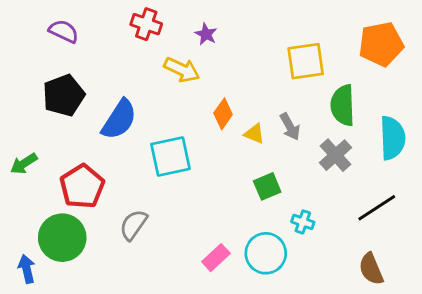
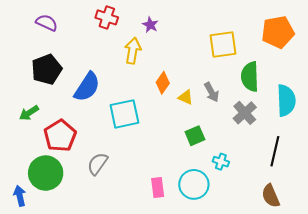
yellow arrow: (182, 70) -> (133, 51), turned -105
green arrow: (24, 164) -> (29, 113), moved
black line: (377, 208) -> (275, 151), turned -44
pink rectangle: (216, 258) -> (158, 188), turned -54

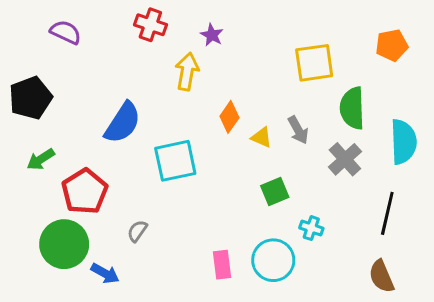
orange pentagon: (278, 32) -> (392, 45), size x0.7
black pentagon: (47, 69) -> (31, 98), moved
gray semicircle: (97, 164) -> (137, 231), size x0.7
blue arrow: (20, 196) -> (105, 273), moved, turned 132

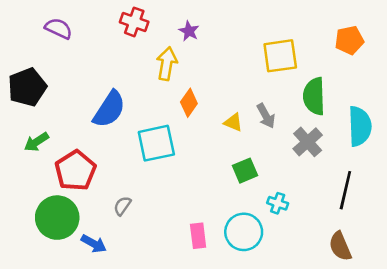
orange diamond: (229, 117) -> (189, 103), moved

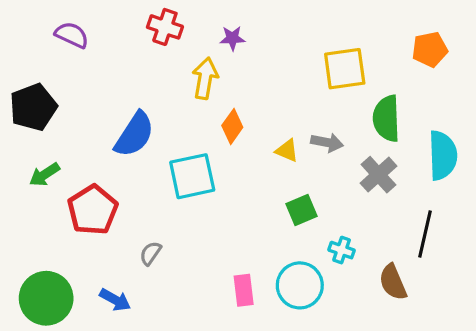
purple star: (189, 31) -> (232, 38), turned -30
gray arrow: (266, 116) -> (327, 143), turned -50
green circle: (57, 218) -> (46, 298), moved
brown semicircle: (340, 246) -> (393, 282), moved

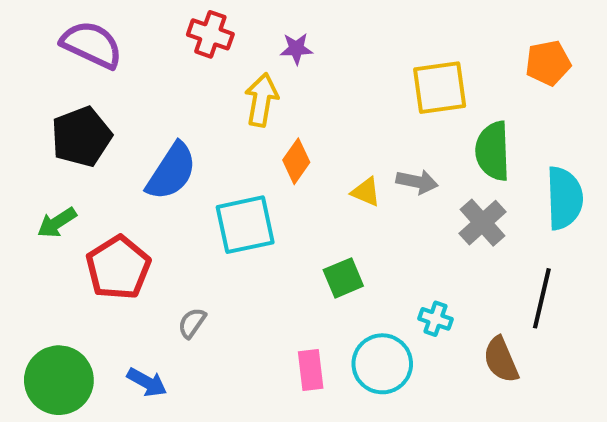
purple semicircle: (72, 35) -> (92, 45), size x1.4
black pentagon: (33, 107) -> (81, 137), moved
green square: (301, 210) -> (343, 278), moved

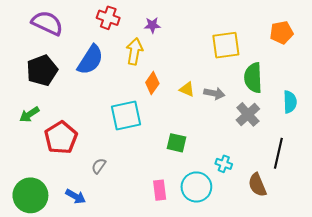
blue semicircle: (171, 171) -> (90, 60), moved
yellow triangle: (366, 192) -> (187, 89), moved
cyan semicircle: (564, 198) -> (290, 102), size x0.7
green square: (343, 278) -> (176, 143), turned 36

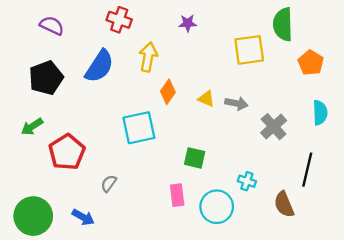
purple semicircle: (47, 23) -> (52, 26), size x0.7
purple star: (152, 25) -> (188, 23), moved
orange pentagon: (282, 33) -> (311, 63), moved, turned -30
green semicircle: (253, 78) -> (283, 24), moved
pink rectangle: (160, 190) -> (177, 195), moved

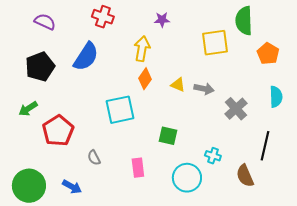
yellow arrow: (148, 57) -> (142, 49), moved
gray semicircle: (109, 184) -> (94, 158), turned -63
pink rectangle: (177, 195) -> (138, 168), moved

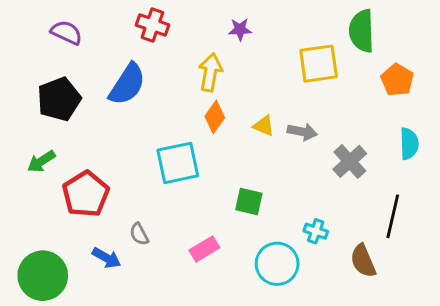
pink rectangle: (138, 168) -> (204, 249), turned 66
blue arrow: (72, 187) -> (106, 258), moved

